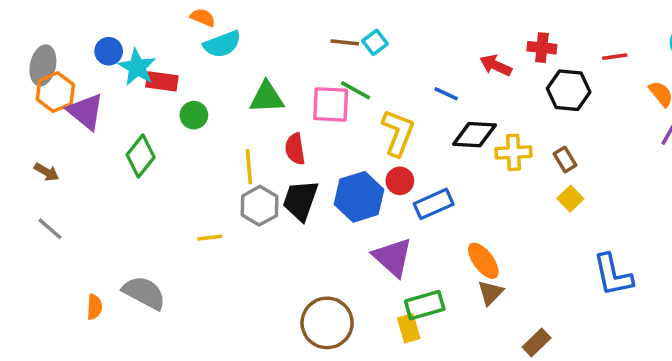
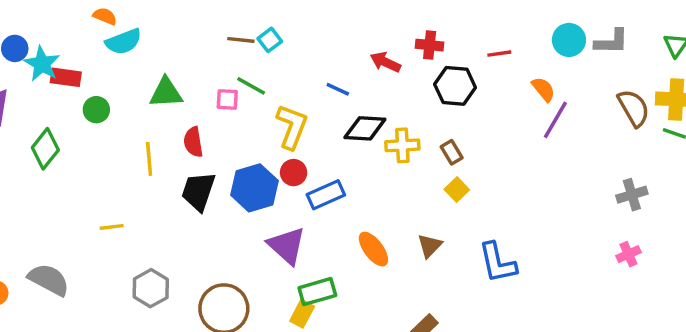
pink square: (331, 104) -> (227, 99), size x0.6
gray hexagon: (260, 206) -> (151, 288), moved
brown triangle: (490, 293) -> (430, 246), moved
yellow rectangle: (409, 328) -> (302, 314), turned 44

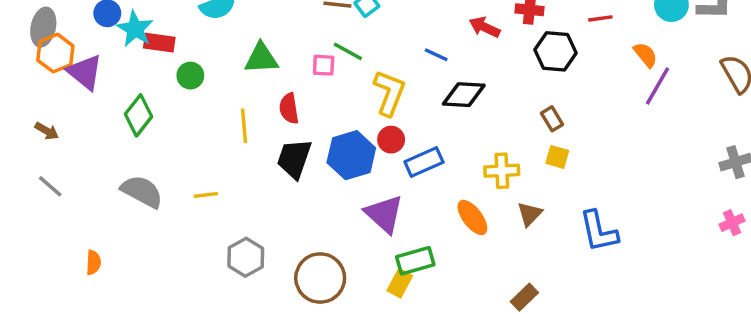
yellow cross: (402, 145) -> (502, 171), moved
yellow square: (457, 190) -> (557, 157), turned -30
gray semicircle: (49, 280) -> (142, 192), moved

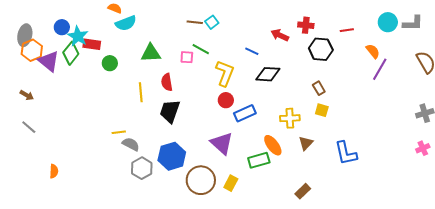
green diamond: (138, 115) -> (71, 53), moved
blue hexagon: (351, 155) -> (172, 156), moved
gray semicircle: (142, 192) -> (131, 144), moved, size x0.7
green rectangle: (415, 261) -> (259, 160), moved
brown circle: (320, 278) -> (201, 180), moved

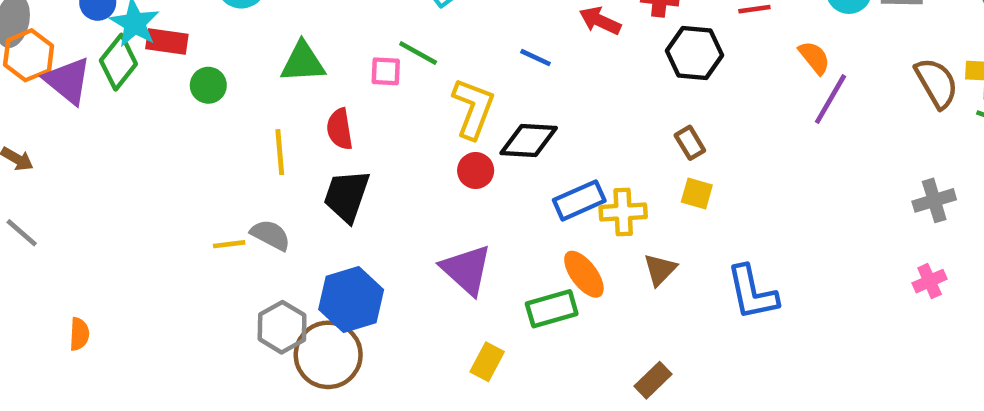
black diamond: (268, 74) -> (529, 141), moved
blue rectangle: (245, 113) -> (579, 200), moved
gray semicircle: (131, 144) -> (271, 235), moved
brown circle: (201, 180) -> (328, 355), moved

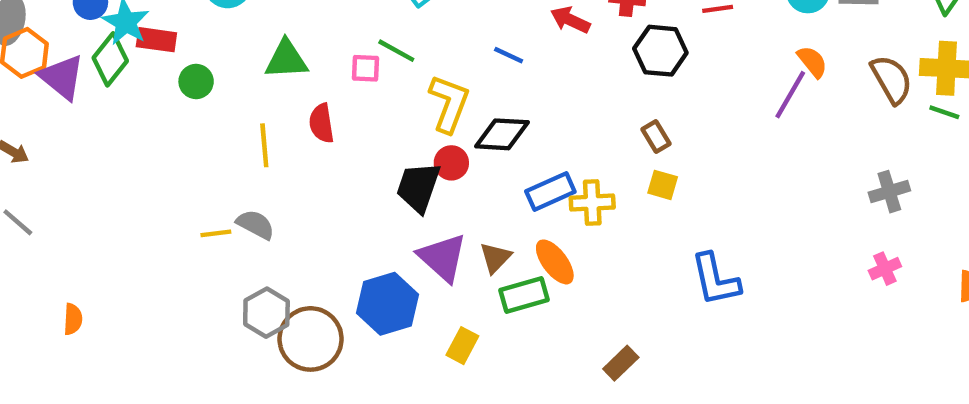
orange semicircle: (814, 58) -> (812, 62), moved
black trapezoid: (347, 196) -> (418, 187), moved
brown triangle: (660, 270) -> (495, 258), moved
blue hexagon: (351, 300) -> (388, 304), moved

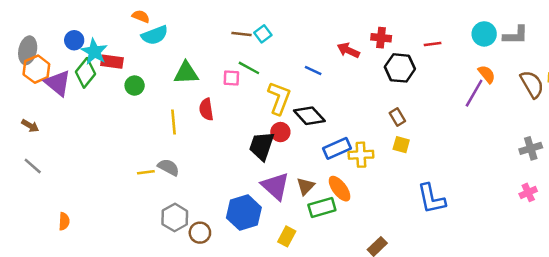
black diamond: (502, 134) -> (309, 116), turned 44
brown circle: (311, 339) -> (200, 233), size x0.6

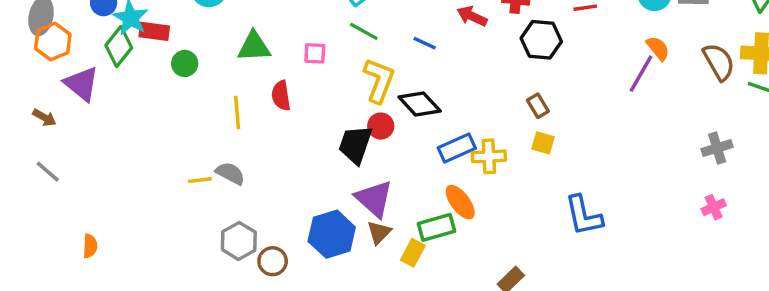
green line: (249, 68) -> (364, 31), moved
purple triangle: (58, 83) -> (82, 84), moved
brown triangle: (306, 186) -> (379, 232), moved
yellow rectangle: (287, 236) -> (413, 253), moved

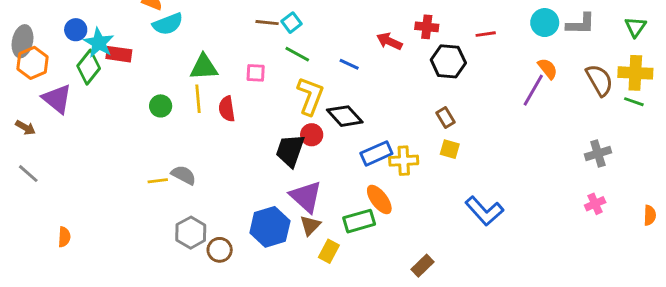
green circle: (185, 63) -> (161, 106), moved
yellow line: (237, 112) -> (198, 99), moved
blue L-shape: (584, 216) -> (484, 211), turned -30
yellow rectangle: (413, 253) -> (329, 251), moved

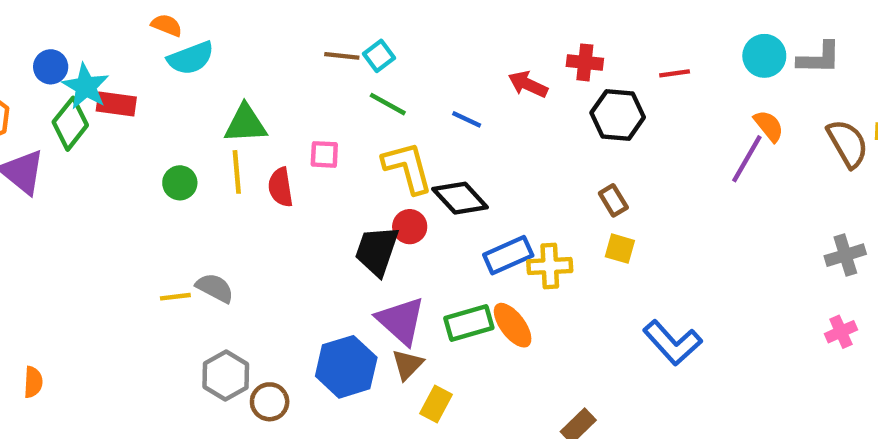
pink square: (256, 73) -> (324, 154), moved
yellow L-shape: (310, 96) -> (407, 168), turned -36
green rectangle: (359, 221) -> (469, 323), moved

